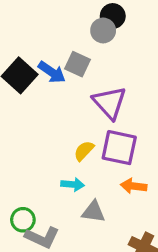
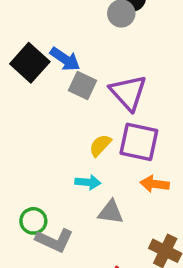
gray square: (77, 64) -> (83, 86), moved

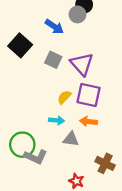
blue arrow: (65, 59) -> (54, 27), moved
orange arrow: (155, 184) -> (89, 121), moved
green circle: (33, 221) -> (22, 145), size x1.5

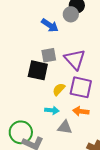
black square: (20, 45) -> (38, 70), moved, turned -30
gray square: (53, 60) -> (49, 55), turned -35

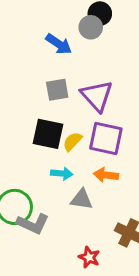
black square: (38, 70) -> (48, 134), moved

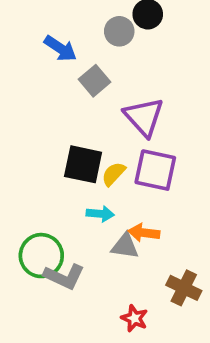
gray circle: (91, 27) -> (119, 31), moved
blue arrow: (59, 44) -> (60, 48), moved
gray square: (57, 90) -> (95, 81), moved, turned -30
orange arrow: (106, 175) -> (144, 233), moved

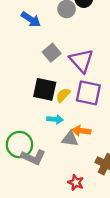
gray square: (95, 81) -> (52, 53), moved

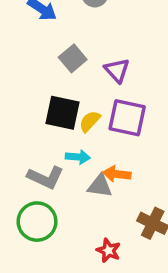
purple triangle: (81, 61) -> (117, 70), size x0.7
green circle: (19, 145) -> (37, 222), moved
gray L-shape: (33, 157) -> (46, 177), moved

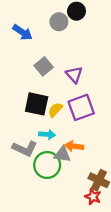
purple square: (127, 118) -> (81, 107), turned -32
green circle: (37, 222) -> (47, 165), moved
red star: (108, 250) -> (93, 197), moved

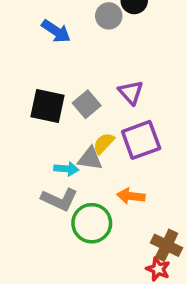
gray square: (44, 66) -> (87, 104), moved
black square: (37, 104) -> (48, 106), moved
cyan arrow: (47, 134) -> (66, 169), moved
gray triangle: (62, 154) -> (90, 159), moved

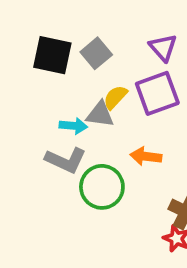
purple triangle: (131, 92) -> (163, 48), moved

